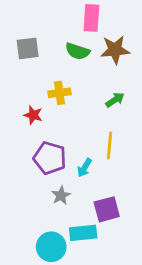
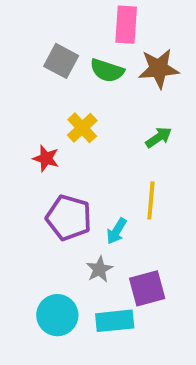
gray square: (28, 48) -> (61, 61), moved, turned 35
yellow cross: (60, 93) -> (82, 128), turned -35
gray star: (61, 195) -> (99, 269), moved
cyan circle: (51, 247) -> (57, 315), moved

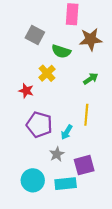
green semicircle: (107, 70) -> (61, 51), moved

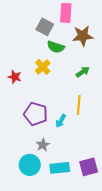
gray square: (35, 35) -> (45, 27), moved
red star: (26, 91) -> (15, 77), moved
gray star: (57, 154) -> (43, 145), moved
purple square: (84, 165) -> (89, 167), moved

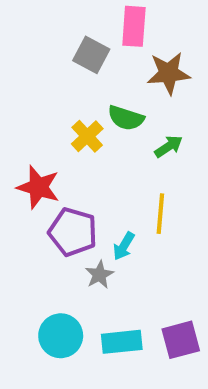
green semicircle: (56, 47) -> (126, 118), moved
red star: (15, 77) -> (38, 187), moved, size x1.5
gray star: (43, 145) -> (99, 275), moved

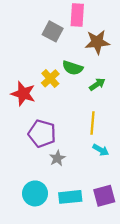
red star: (38, 187) -> (23, 94), moved
cyan arrow: (124, 246) -> (101, 150), moved, turned -91

